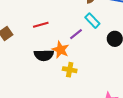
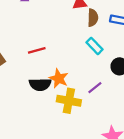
purple line: (76, 34) -> (95, 88), moved
yellow cross: (70, 70) -> (69, 101), size x1.5

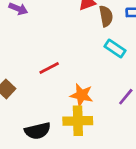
black semicircle: (40, 84) -> (38, 131), moved
yellow cross: (69, 101) -> (78, 121), moved

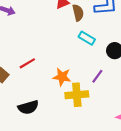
red line: (49, 68) -> (27, 63), moved
yellow cross: (78, 121) -> (77, 95), moved

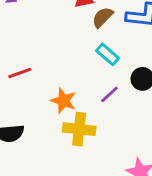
brown semicircle: (78, 13) -> (103, 17), turned -133
purple line: (97, 76) -> (110, 94), moved

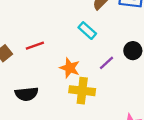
cyan rectangle: (108, 54) -> (87, 31), moved

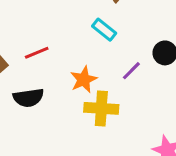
orange star: (70, 68) -> (84, 79), turned 30
black semicircle: (27, 94) -> (28, 98), moved

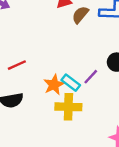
cyan rectangle: (104, 30) -> (71, 83), moved

